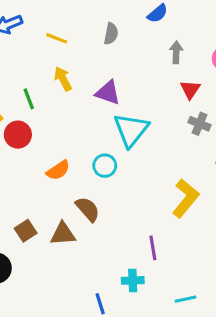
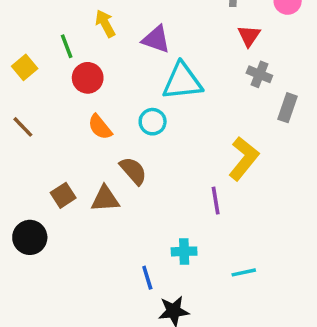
cyan triangle: (131, 130) -> (182, 81), turned 45
red circle: (18, 135) -> (88, 78), moved
orange semicircle: (58, 170) -> (100, 127), turned 85
purple line: (153, 248) -> (216, 201), moved

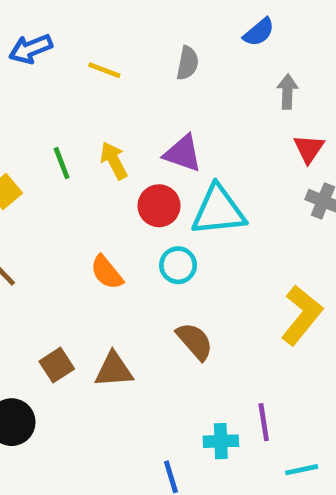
yellow arrow: (105, 23) -> (114, 161), moved
red circle: (88, 78) -> (159, 206), moved
brown semicircle: (133, 171) -> (195, 341), moved
purple line: (216, 201) -> (264, 422), moved

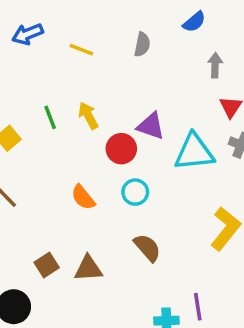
purple triangle: (183, 153) -> (151, 126), moved
cyan triangle: (218, 211) -> (194, 152), moved

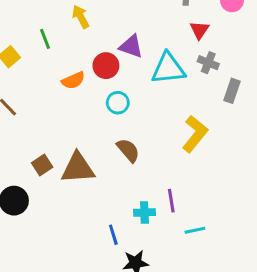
yellow arrow: (88, 116) -> (81, 17), moved
orange semicircle: (83, 197) -> (73, 80), moved, turned -75
brown triangle: (88, 269) -> (78, 168), size x1.4

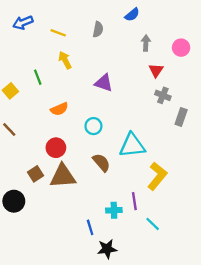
red circle: (106, 66) -> (56, 148), moved
cyan triangle: (168, 69) -> (132, 145), moved
yellow L-shape: (195, 134) -> (157, 176), moved
cyan line: (195, 230) -> (153, 224), turned 56

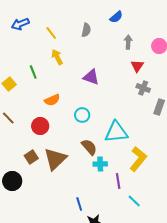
yellow line: (58, 33) -> (51, 33), turned 32
red circle: (56, 148) -> (40, 126), moved
brown triangle: (63, 176) -> (55, 159), turned -40
cyan cross: (114, 210) -> (100, 164), moved

